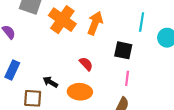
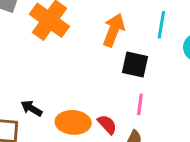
orange arrow: (95, 23) -> (114, 30), moved
red semicircle: (86, 64) -> (107, 124), moved

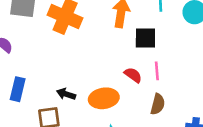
red semicircle: (107, 124) -> (133, 75), moved

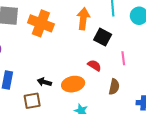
black square: (145, 38) -> (103, 37), turned 30
pink line: (157, 71) -> (123, 58), moved

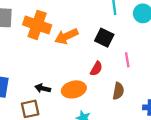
orange arrow: (83, 19) -> (66, 36), moved, turned -120
red semicircle: (94, 65) -> (96, 69), turned 88

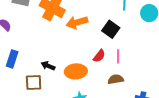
pink line: (127, 60) -> (118, 56), moved
brown semicircle: (118, 91) -> (116, 79), turned -119

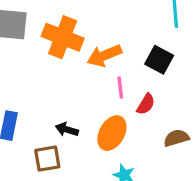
pink line: (118, 56) -> (120, 88), moved
orange ellipse: (76, 71) -> (112, 133), turned -50

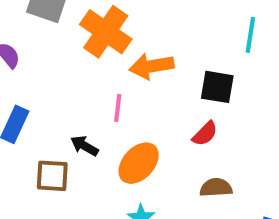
black square: (159, 60) -> (217, 87), turned -32
pink line: (120, 88) -> (118, 108), moved
red semicircle: (146, 104) -> (205, 134), moved

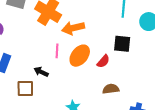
black square: (217, 87) -> (122, 44), moved
orange ellipse: (139, 163) -> (80, 56), moved

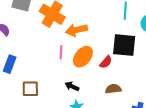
black square: (122, 44) -> (124, 45), size x1.4
black arrow: (41, 72) -> (72, 86), moved

